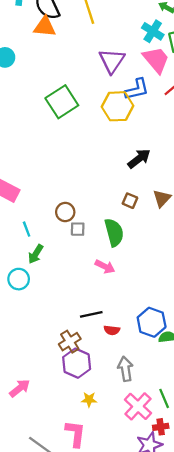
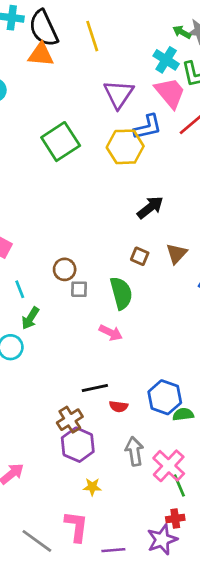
pink cross: (138, 406) -> (169, 466), moved

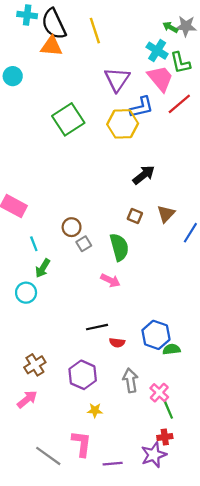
gray square: (79, 289) -> (84, 244), turned -32
brown cross: (70, 420) -> (35, 365), moved
pink cross: (169, 466) -> (159, 393), size x0.7

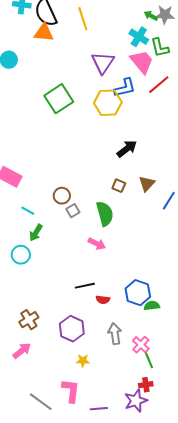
cyan line: (34, 244) -> (28, 211), turned -40

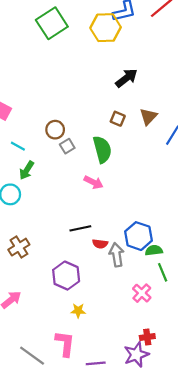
brown cross: (29, 320) -> (19, 247), moved
gray arrow: (115, 334) -> (117, 255), moved
green line: (149, 360) -> (163, 272), moved

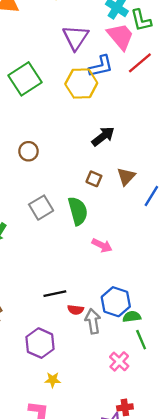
brown circle: (55, 130) -> (28, 151), moved
gray square: (67, 146) -> (41, 208), size x1.5
pink arrow: (94, 182) -> (102, 245), moved

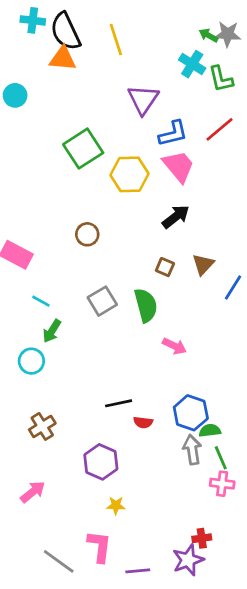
pink trapezoid: (120, 36) -> (179, 166), moved
yellow hexagon: (81, 83) -> (129, 174), moved
gray arrow: (93, 321) -> (192, 450), moved
pink cross: (119, 361) -> (222, 484), moved, turned -36

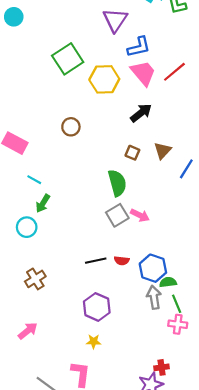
red line: (219, 129) -> (174, 72), moved
gray square: (102, 301) -> (117, 215), moved
red semicircle: (143, 422) -> (122, 261), moved
purple hexagon: (101, 462) -> (97, 307), moved

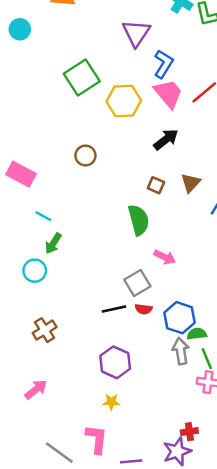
blue L-shape: (139, 47) -> (163, 64), turned -45
gray square: (117, 215) -> (137, 283), moved

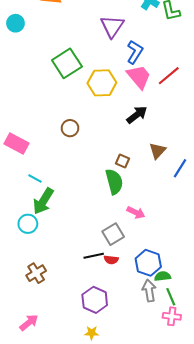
brown square: (156, 185) -> (122, 161), moved
green arrow: (53, 243) -> (43, 201), size x1.5
red semicircle: (144, 309) -> (111, 260), moved

